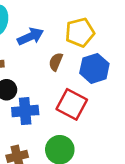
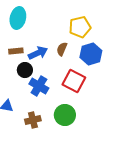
blue arrow: (30, 36) -> (38, 53), moved
blue cross: (25, 111) -> (39, 86), turned 36

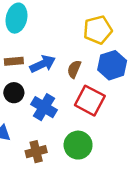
brown semicircle: (62, 49) -> (74, 69), moved
black circle: (25, 70) -> (14, 93), moved

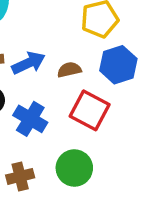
brown semicircle: (74, 69) -> (69, 70), turned 54

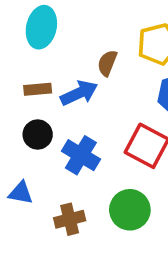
brown semicircle: (69, 70) -> (107, 63), moved, turned -55

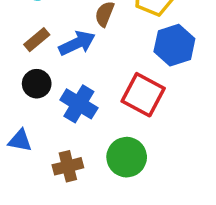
brown rectangle: (38, 89) -> (37, 40), turned -35

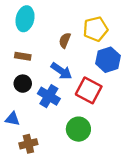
brown rectangle: (37, 40) -> (23, 56), turned 49
blue arrow: (77, 43) -> (61, 71), moved, turned 60
brown cross: (68, 166) -> (28, 144), moved

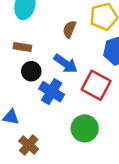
black circle: (23, 84) -> (31, 71), moved
brown cross: (28, 144) -> (29, 145), turned -36

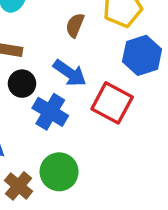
green circle: (85, 128) -> (59, 172), moved

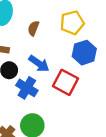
brown semicircle: (75, 25) -> (33, 28), moved

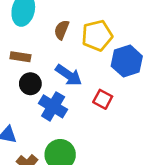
yellow pentagon: (72, 23) -> (97, 35), moved
red square: (65, 82) -> (103, 99), size x0.6

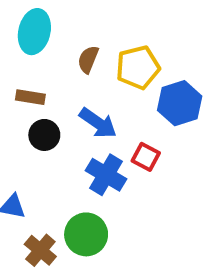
blue cross: (53, 106) -> (106, 175), moved

